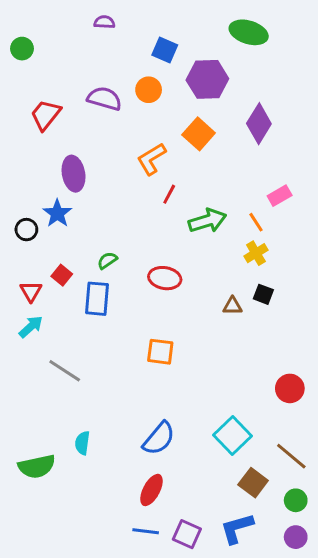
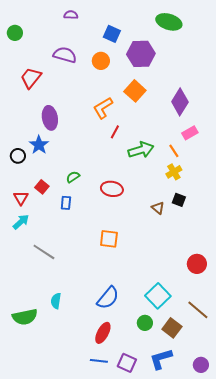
purple semicircle: (104, 99) -> (65, 55), moved
purple diamond: (259, 124) -> (180, 102), moved
blue rectangle: (97, 299) -> (66, 203), size x0.6
brown triangle: (232, 306) -> (158, 208), turned 40
green circle: (296, 500) -> (145, 323), moved

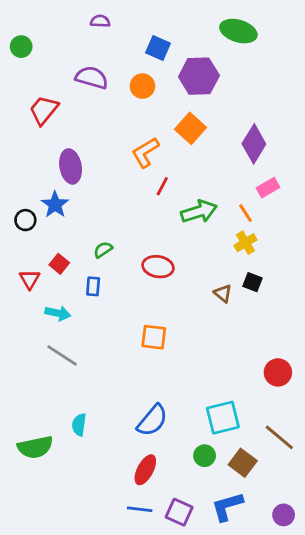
cyan arrow: (21, 222) -> (58, 313), moved, turned 54
cyan square: (158, 296) -> (223, 418), turned 30

